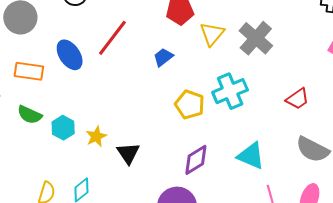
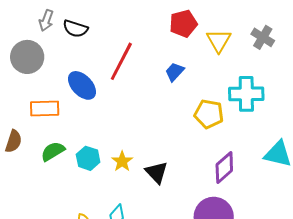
gray cross: (256, 38) -> (263, 37), size x0.7
cyan cross: (230, 91) -> (246, 94), turned 32
green semicircle: (30, 115) -> (53, 151), turned 135

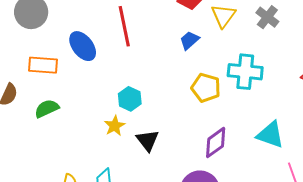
red line: (121, 61) -> (124, 26), turned -45
blue trapezoid: (175, 72) -> (189, 40), moved
cyan hexagon: (88, 158) -> (130, 99), moved

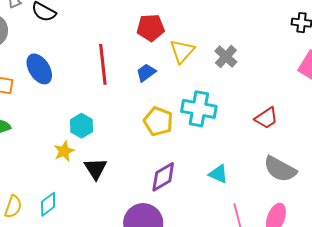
red line: (124, 26) -> (103, 64), moved
cyan triangle: (270, 135) -> (218, 174), size x0.7

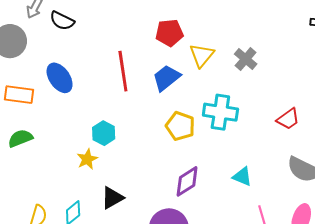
blue trapezoid: (146, 73) -> (166, 78), size x1.4
black triangle: (96, 169) -> (112, 198), moved, turned 35

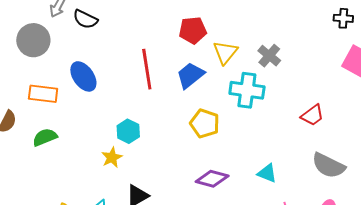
cyan cross: (220, 112) -> (247, 90), moved
purple diamond: (187, 181) -> (212, 179), turned 48

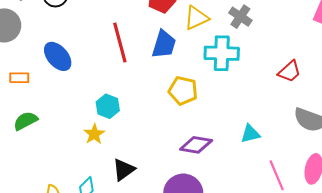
yellow triangle: (225, 52) -> (196, 18), turned 32
blue trapezoid: (190, 75) -> (164, 44), turned 152
orange rectangle: (43, 94) -> (19, 78), size x0.7
cyan triangle: (267, 173) -> (250, 134), turned -30

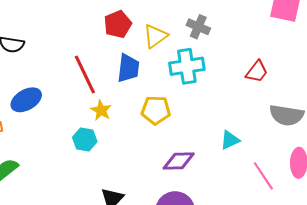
blue ellipse: (58, 56) -> (26, 100), turned -68
yellow star: (94, 134) -> (101, 110), moved

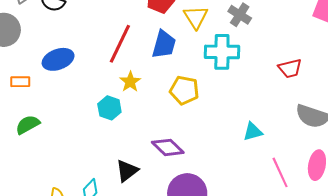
yellow triangle: (155, 36) -> (196, 17), turned -36
red trapezoid: (257, 72) -> (290, 68), turned 30
red line: (85, 75) -> (120, 44), turned 42
purple diamond: (179, 161) -> (168, 147), moved, turned 36

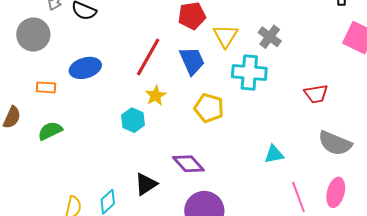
blue trapezoid: (164, 44) -> (192, 61), turned -44

